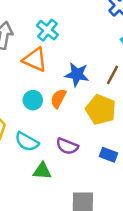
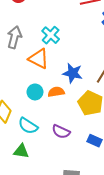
orange semicircle: (58, 98) -> (56, 92), turned 49
green triangle: (42, 171) -> (21, 151), moved

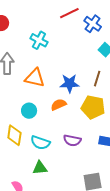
cyan cross: (51, 35) -> (39, 40), moved
cyan circle: (35, 92) -> (29, 111), moved

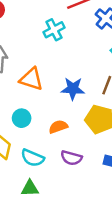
cyan cross: (39, 40) -> (54, 30), moved, turned 30
orange semicircle: (59, 105) -> (58, 127), moved

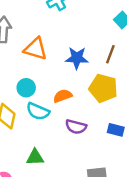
cyan semicircle: (33, 158) -> (38, 111), moved

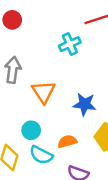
orange triangle: (35, 49) -> (44, 92), turned 35

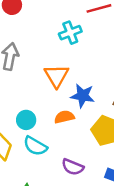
orange triangle: (44, 92) -> (56, 76), moved
orange semicircle: (67, 141) -> (64, 117), moved

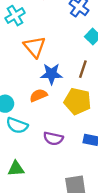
cyan cross: (70, 33) -> (15, 16), moved
orange triangle: (56, 76) -> (35, 47), moved

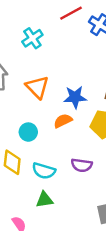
orange triangle: (35, 47) -> (37, 87), moved
cyan semicircle: (17, 125) -> (44, 171), moved

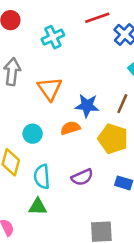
purple semicircle: (82, 165) -> (82, 177), turned -42
cyan semicircle: (44, 171) -> (42, 177), turned 60

